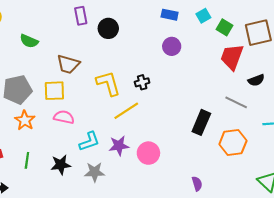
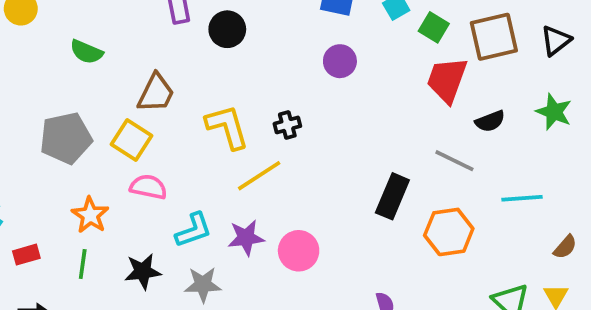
brown trapezoid: (68, 64) -> (156, 93), turned -80
yellow square: (54, 91) -> (132, 140), turned 35
orange star: (25, 120) -> (90, 215), moved

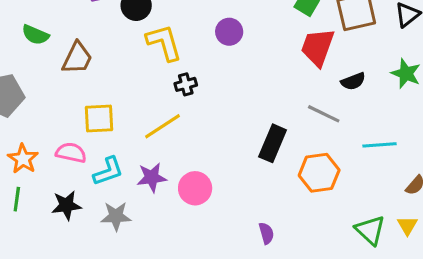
green semicircle: (86, 52) -> (35, 35), moved
yellow L-shape: (227, 127) -> (164, 43), moved
yellow square: (132, 140) -> (99, 119), moved, turned -36
pink semicircle: (148, 187) -> (71, 153), moved

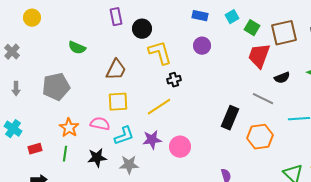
brown trapezoid: (77, 58) -> (116, 70), moved

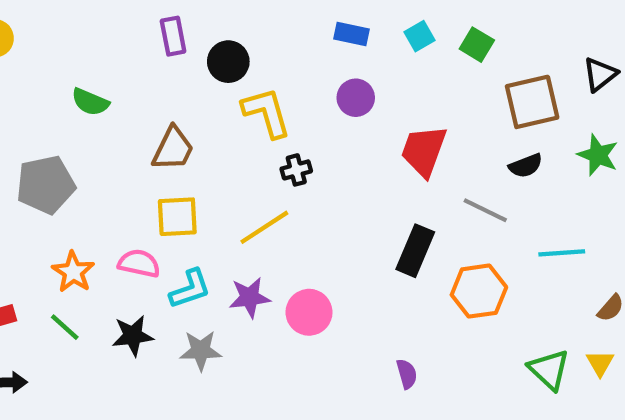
green square: (252, 28) -> (477, 45), moved
brown square: (284, 33) -> (532, 102), moved
red trapezoid: (259, 56) -> (424, 151), moved
green line: (65, 154) -> (65, 327), turned -56

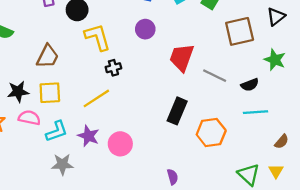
black semicircle: (526, 166) -> (250, 85), moved
gray line: (485, 210) -> (215, 76), moved
purple star: (250, 297) -> (88, 136), turned 30
black star: (133, 336) -> (18, 92), moved

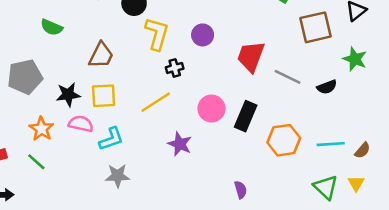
purple circle: (145, 29) -> (203, 35), moved
yellow L-shape: (98, 37) -> (157, 34), turned 32
cyan line: (255, 112) -> (331, 144), moved
purple star: (88, 136) -> (180, 144), moved
pink circle: (120, 144) -> (211, 109), moved

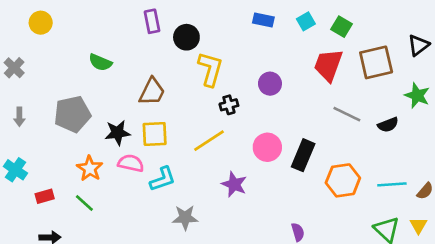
purple circle: (203, 35) -> (270, 84), moved
red trapezoid: (251, 56) -> (328, 65), moved
gray star: (118, 176) -> (185, 218), moved

